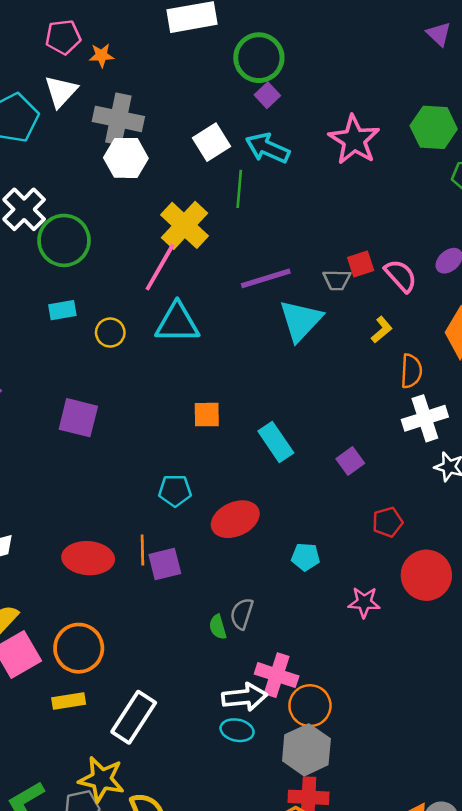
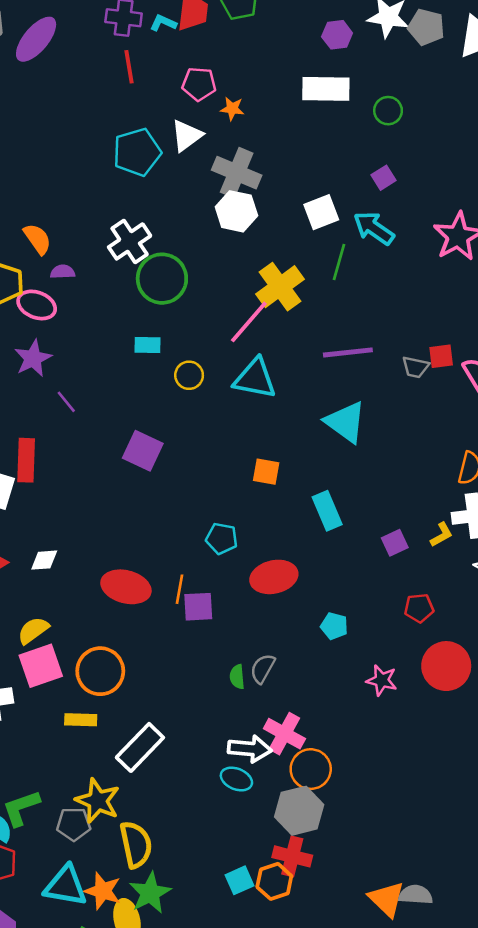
green circle: (259, 58) -> (388, 111), moved, size x0.6
cyan triangle: (301, 320) -> (346, 422), moved, turned -48
yellow L-shape: (382, 330) -> (441, 535), moved

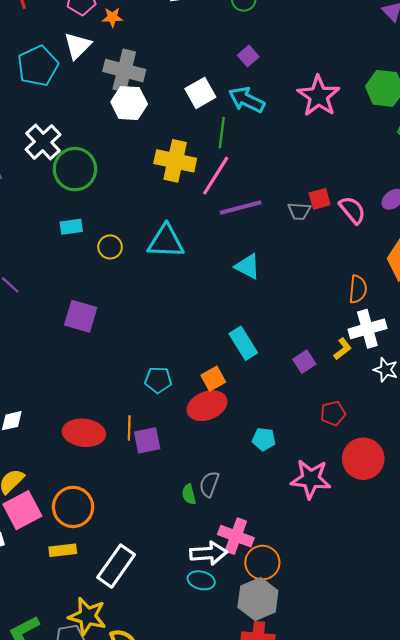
yellow cross: (280, 287) -> (175, 161), turned -33
pink line: (249, 322) -> (216, 176), moved
cyan triangle: (346, 422) -> (248, 266), size x0.7
orange square: (266, 472) -> (213, 379), moved, turned -30
pink star: (382, 680) -> (311, 479), size x1.5

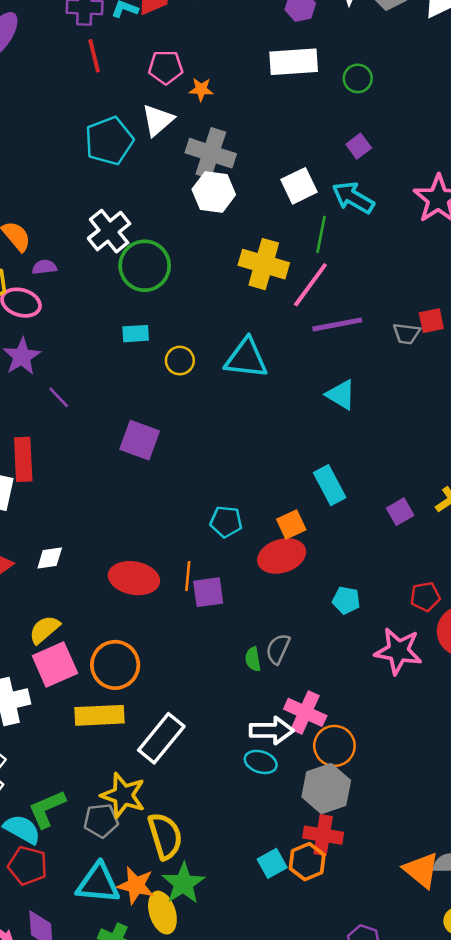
red pentagon: (333, 413) -> (425, 597), moved
yellow rectangle: (63, 550) -> (100, 715), size x1.5

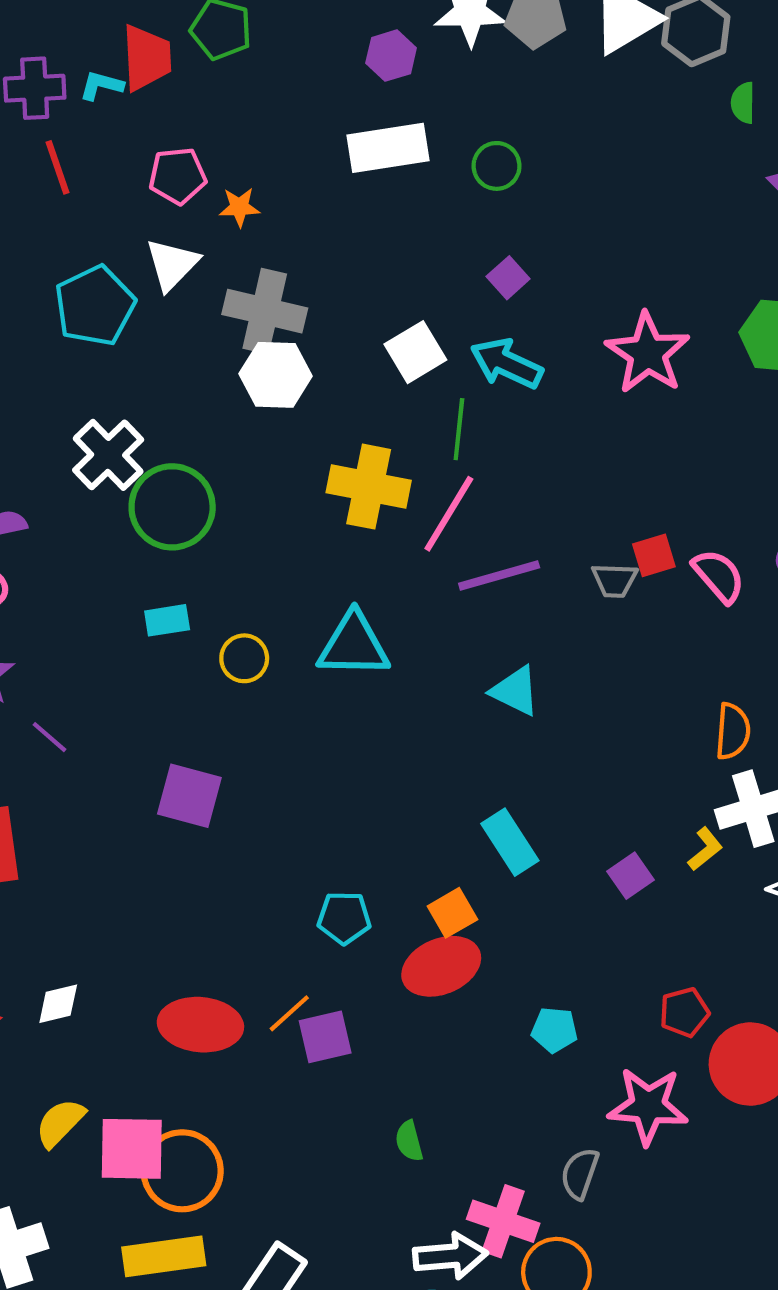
orange line: (188, 576) -> (289, 1013), turned 48
gray semicircle: (278, 649) -> (580, 1174), moved
pink square: (55, 664) -> (132, 1149), moved, turned 30

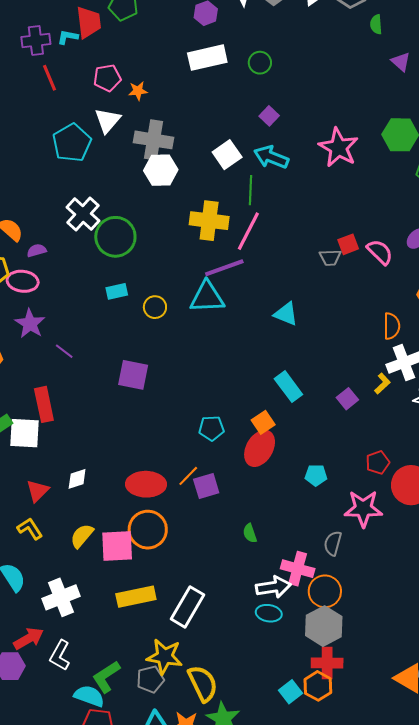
purple line: (499, 576) -> (224, 268), moved
red ellipse: (441, 966) -> (260, 448), turned -33
orange circle: (182, 1171) -> (148, 530), moved

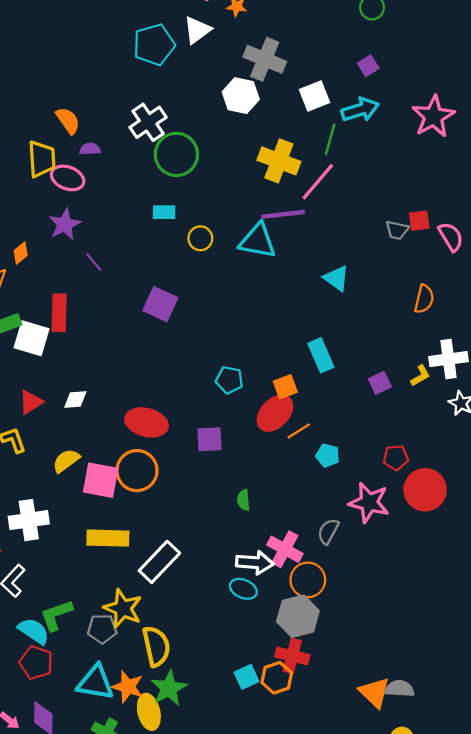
gray cross: (154, 140) -> (265, 59), moved
cyan arrow: (271, 157) -> (360, 110), turned 128
orange semicircle: (392, 326) -> (424, 299), moved
orange line: (188, 476) -> (299, 431), moved

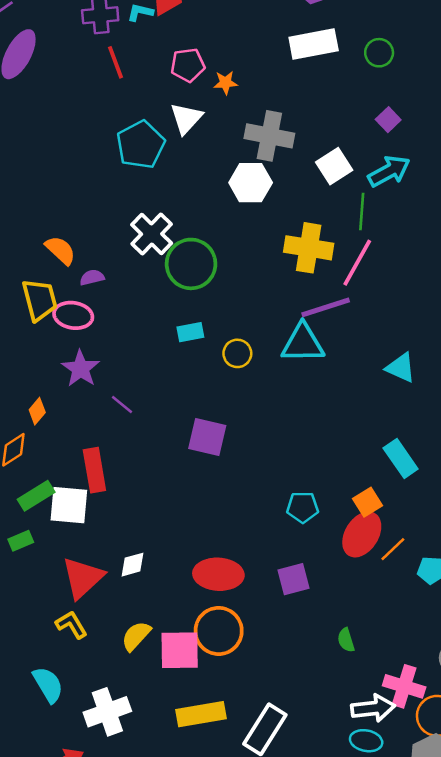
red triangle: (31, 402) -> (83, 578), size x1.5

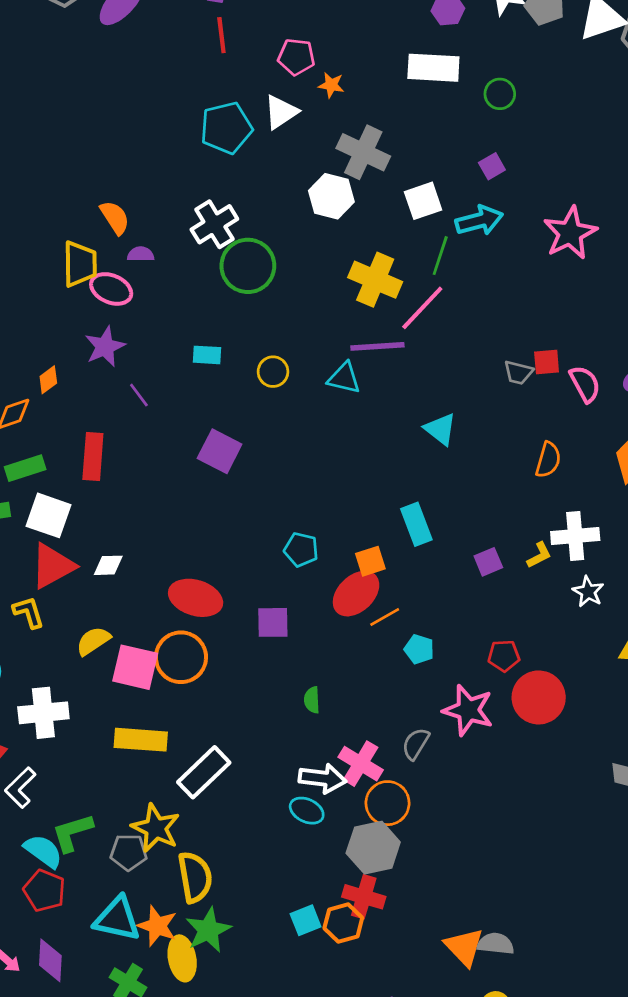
cyan rectangle: (190, 332) -> (207, 355), moved
cyan triangle: (303, 343) -> (344, 378), size x0.7
white square: (69, 505) -> (49, 515), moved

